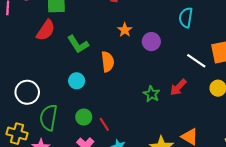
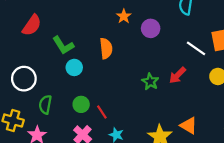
red semicircle: (46, 30) -> (32, 25), moved
green L-shape: (78, 44) -> (63, 45), moved
green semicircle: (49, 118) -> (45, 105), size x0.7

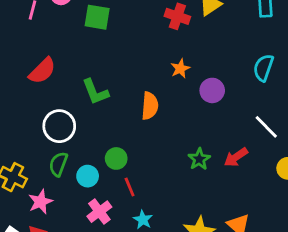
red semicircle: (32, 25) -> (42, 71), moved
cyan circle: (74, 67) -> (88, 176), moved
white circle: (24, 79) -> (59, 126), moved
green circle: (81, 104) -> (116, 158), moved

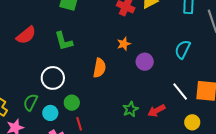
green L-shape: (95, 92) -> (64, 41), moved
white circle: (59, 126) -> (53, 78), moved

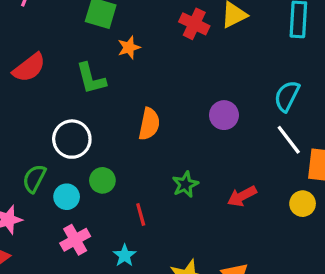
orange star: (124, 44) -> (129, 47), moved
white line: (180, 91) -> (289, 140), moved
green star: (130, 109) -> (185, 184), moved
yellow circle: (192, 122) -> (303, 204), moved
red line: (79, 124) -> (141, 214), moved

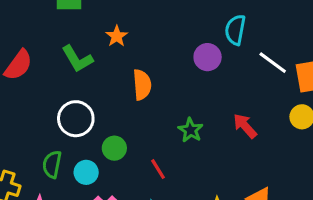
orange star: (129, 47) -> (117, 36), moved
cyan semicircle: (287, 96) -> (235, 30), moved
red arrow: (242, 196) -> (245, 126), turned 92

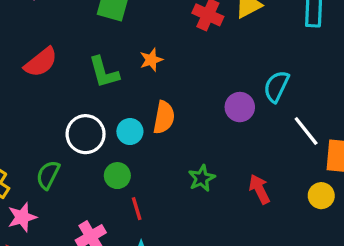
red line: (158, 169) -> (137, 209), moved
cyan circle: (86, 172) -> (130, 132), moved

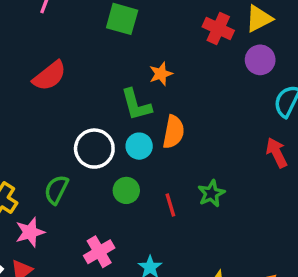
green L-shape: (104, 72) -> (136, 105), moved
purple circle: (240, 107) -> (260, 60), moved
red arrow: (259, 189) -> (277, 153), moved
red line: (137, 209) -> (170, 205), moved

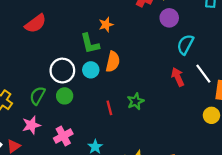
green circle: (126, 190) -> (65, 96), moved
pink star: (30, 232) -> (31, 125), moved

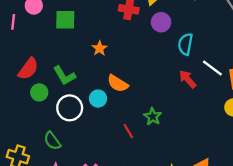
green L-shape: (90, 44) -> (64, 76), moved
orange semicircle: (113, 62) -> (118, 84), turned 126
green semicircle: (37, 96) -> (52, 141), turned -48
green circle: (65, 96) -> (39, 92), moved

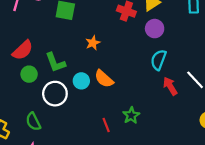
cyan semicircle: (185, 44) -> (158, 60), moved
cyan circle: (98, 99) -> (81, 81), moved

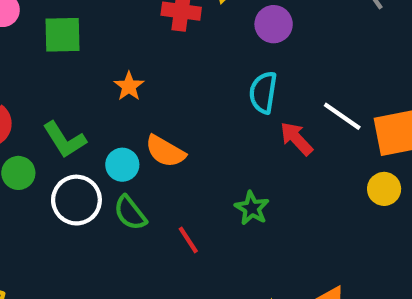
purple circle: (155, 29) -> (274, 24), moved
green star: (131, 115) -> (252, 208), moved
green semicircle: (33, 122) -> (130, 213), moved

